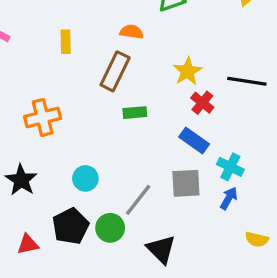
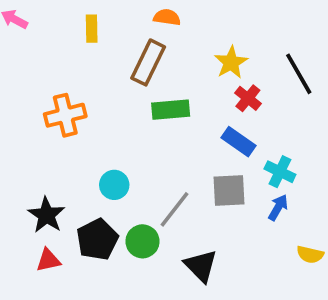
black line: (247, 81) -> (299, 74), turned 51
green rectangle: (135, 113) -> (171, 110), size x1.4
black star: (21, 180) -> (46, 215), moved

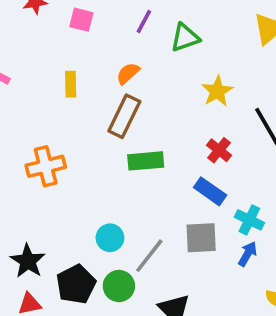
orange semicircle: (167, 17) -> (128, 73), moved, turned -50
yellow star: (231, 62) -> (217, 91), moved
cyan circle: (114, 185) -> (110, 238), moved

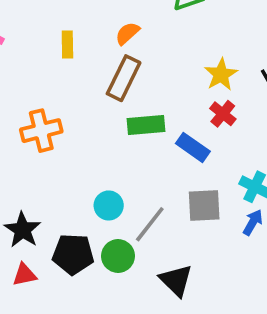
yellow star: (217, 91) -> (221, 74), moved
blue rectangle: (210, 191) -> (193, 147), moved
black pentagon: (76, 284) -> (73, 254), turned 30

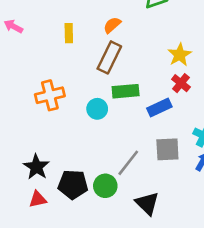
blue rectangle: (193, 147) -> (159, 107), turned -60
cyan circle: (109, 205) -> (97, 109), moved

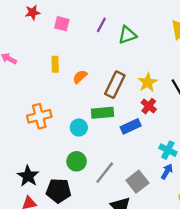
orange semicircle: (112, 25) -> (80, 77), moved
brown rectangle: (109, 57) -> (115, 85), moved
gray square: (167, 149) -> (137, 182), moved, turned -35
green circle: (105, 186) -> (77, 161), moved

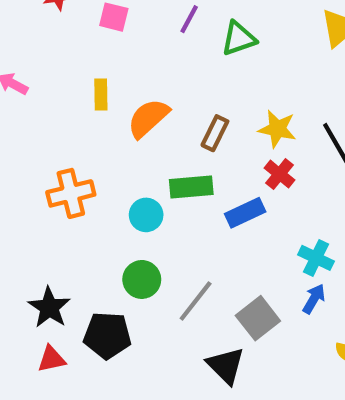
orange semicircle: (80, 77) -> (148, 118), size x1.5
yellow star: (148, 82) -> (277, 129), turned -30
brown rectangle: (115, 85) -> (215, 133), size x0.7

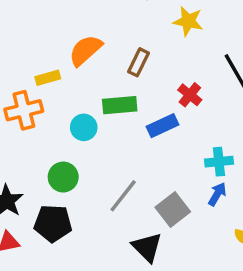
yellow rectangle: (101, 94) -> (48, 78), moved, turned 75
yellow star: (277, 129) -> (188, 21), moved
cyan cross: (316, 258) -> (219, 162), turned -32
green circle: (142, 279) -> (63, 177), moved

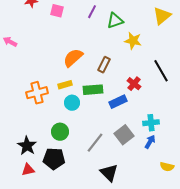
yellow rectangle: (48, 78) -> (65, 85), moved
gray square: (173, 210) -> (124, 135), moved

